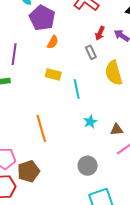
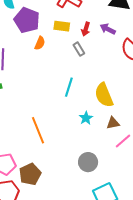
yellow semicircle: (114, 73) -> (104, 95), moved
yellow rectangle: (53, 74) -> (62, 26), moved
cyan line: (77, 89) -> (69, 87), turned 36

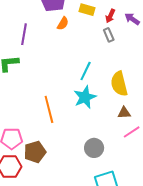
gray rectangle: (79, 49) -> (109, 35), moved
cyan star: (86, 118) -> (85, 97), moved, size x1.6

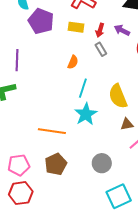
orange semicircle: (63, 23) -> (73, 62), moved
orange line: (49, 109) -> (52, 131), turned -60
brown pentagon: (35, 152) -> (56, 164), moved

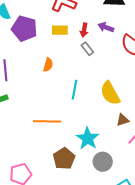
orange semicircle: (73, 62) -> (48, 65), moved
cyan star: (86, 114) -> (88, 138), moved
orange line: (52, 131) -> (47, 121), moved
brown pentagon: (56, 164) -> (64, 159), moved

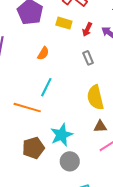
gray rectangle: (87, 49) -> (88, 58), moved
cyan line: (74, 90) -> (46, 87), moved

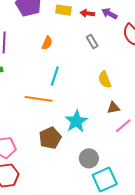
red arrow: (87, 30) -> (87, 13), turned 80
yellow semicircle: (95, 97) -> (105, 80), size x0.7
gray circle: (70, 161) -> (89, 158), moved

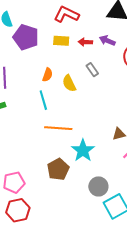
cyan line: (55, 76) -> (43, 100), moved, turned -30
yellow semicircle: (105, 80) -> (69, 83), moved
orange line: (39, 99) -> (58, 128), moved

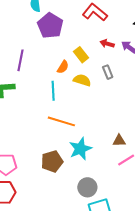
yellow rectangle: (61, 41) -> (81, 55), moved, turned 35
yellow semicircle: (69, 83) -> (82, 80), turned 120

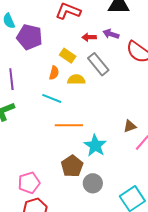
gray rectangle: (108, 72) -> (98, 64), size x1.6
cyan line: (53, 91) -> (52, 98), turned -48
gray circle: (87, 187) -> (93, 183), moved

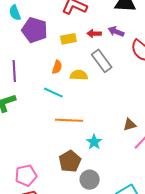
yellow rectangle: (68, 56) -> (68, 39), moved, turned -49
cyan star: (95, 146) -> (94, 142), size x0.7

